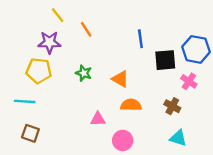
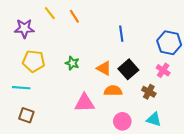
orange line: (86, 29) -> (74, 16), moved
purple star: (49, 42) -> (24, 28), moved
black square: (165, 60) -> (128, 69), moved, turned -36
pink triangle: (98, 119) -> (85, 103), size x1.5
pink circle: (123, 140) -> (122, 121), moved

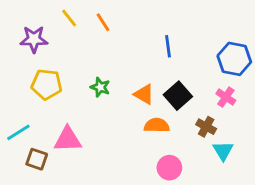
cyan line: (21, 88) -> (18, 132), moved, turned -36
pink triangle: (85, 103) -> (68, 139), moved
cyan triangle: (154, 119) -> (223, 151), moved, turned 42

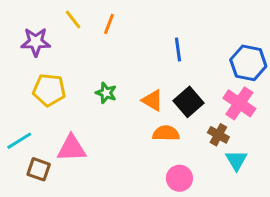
orange line: (103, 22) -> (109, 24), turned 54
pink cross: (226, 97) -> (239, 103), size x1.5

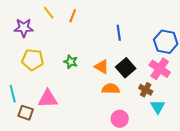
cyan line: (19, 141) -> (13, 94), turned -72

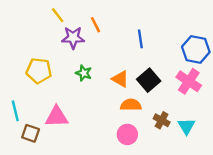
orange line: (73, 16) -> (95, 25), moved, turned -48
purple star: (24, 28) -> (73, 38), moved
brown cross: (146, 90) -> (162, 120), moved
pink circle: (120, 119) -> (127, 134), moved

